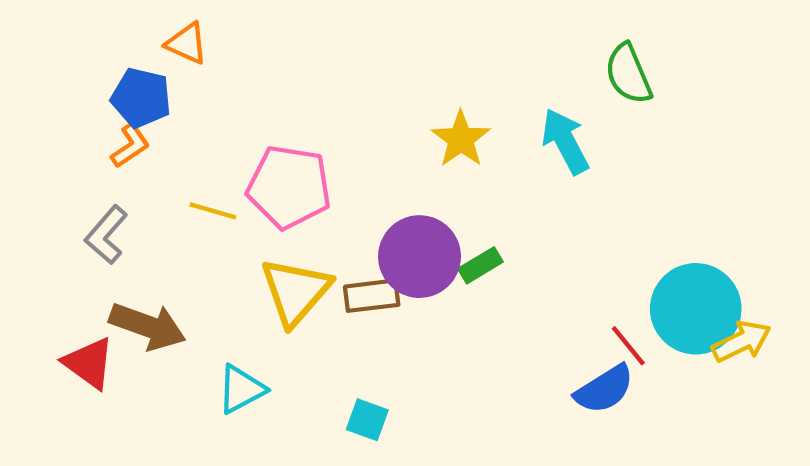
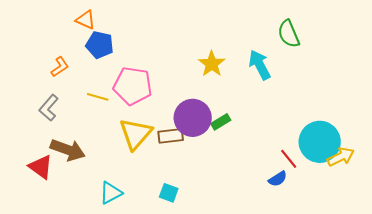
blue pentagon: (141, 98) -> (100, 45), moved
cyan triangle: (241, 389) -> (111, 193), moved
blue semicircle: (604, 389) -> (278, 179), size x0.7

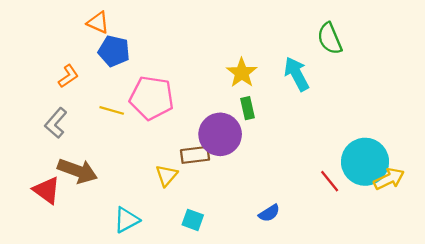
green rectangle: (221, 122) -> (247, 108), moved, turned -72
yellow triangle: (136, 134) -> (166, 175), moved, size x0.6
blue semicircle: (278, 179) -> (269, 213), moved

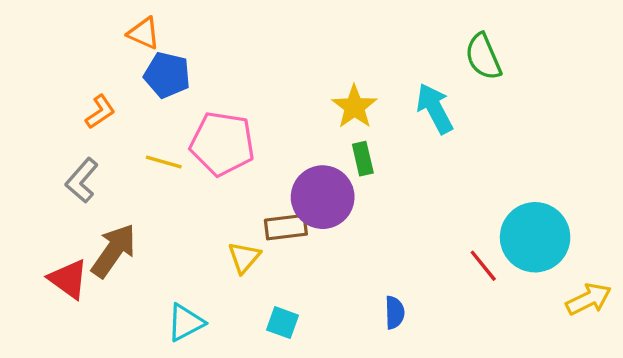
brown arrow: (77, 171) -> (114, 251), turned -75
yellow arrow: (389, 179) -> (589, 299), moved
blue semicircle: (269, 213) -> (395, 313), turned -60

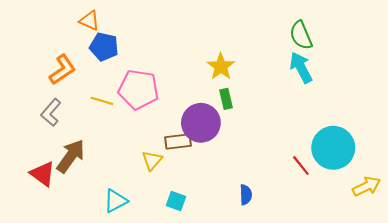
cyan arrow: (435, 108) -> (301, 68), moved
orange L-shape: (100, 112) -> (62, 70), size x1.4

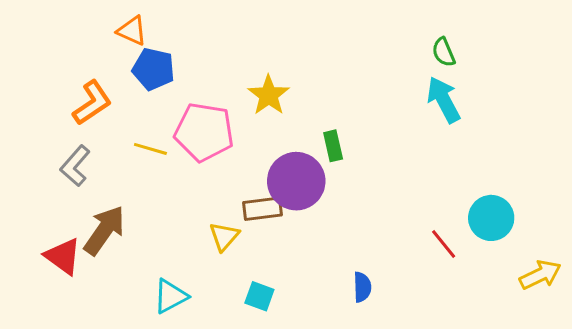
green semicircle: (301, 35) -> (444, 52), size x0.7
yellow star: (221, 67) -> (269, 95), moved
cyan circle: (333, 148) -> (491, 218), size x0.7

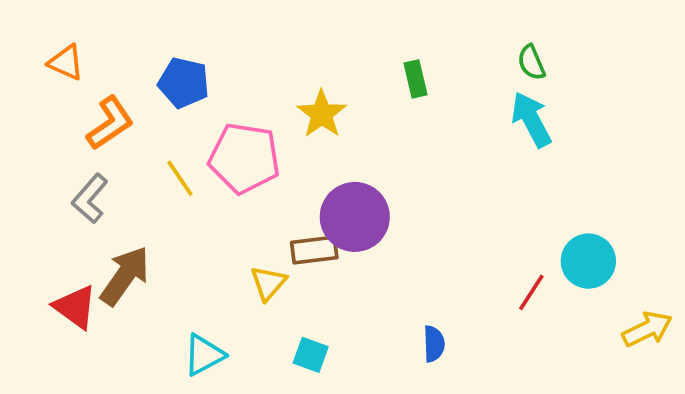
orange triangle: (132, 31) -> (66, 62), moved
green rectangle: (333, 146) -> (415, 79), moved
yellow line: (150, 149) -> (180, 178), turned 40
red line: (444, 244) -> (531, 292), turned 72

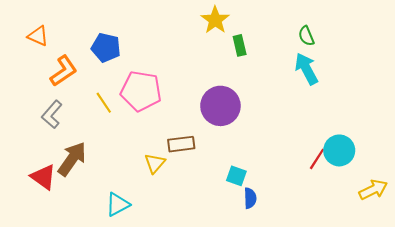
yellow star: (322, 114) -> (215, 20), moved
purple circle: (355, 217) -> (220, 106), moved
red line: (531, 292) -> (317, 159), moved
cyan square: (311, 355) -> (236, 176), moved

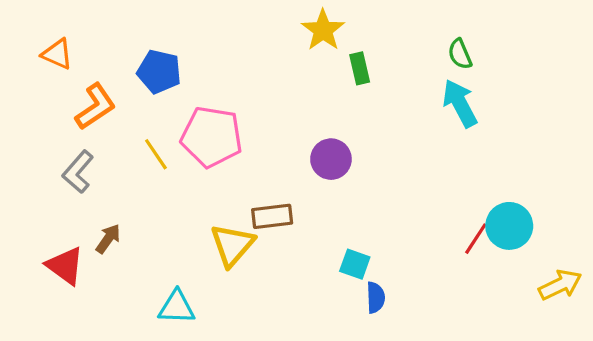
purple circle: (220, 106) -> (331, 159), size x0.7
brown arrow: (72, 159) -> (108, 239), size x0.6
yellow triangle: (155, 163) -> (232, 245), size x1.4
cyan triangle: (118, 205) -> (177, 307), turned 30

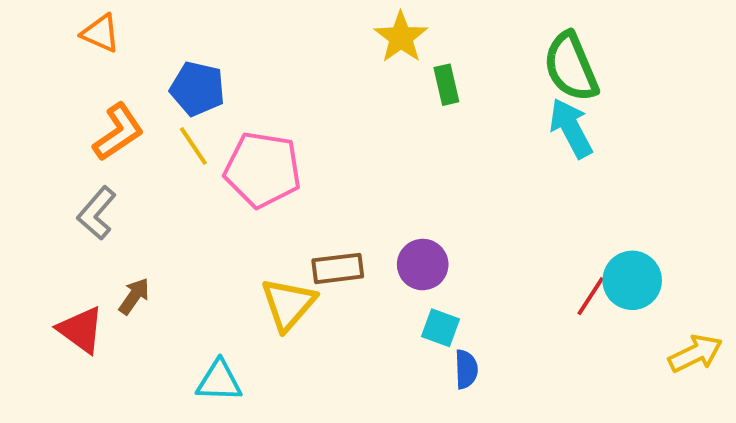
orange triangle: (57, 54) -> (101, 33), moved
green semicircle: (460, 54) -> (571, 67), size x1.8
yellow line: (156, 154) -> (193, 146), moved
purple circle: (331, 159) -> (423, 265), moved

